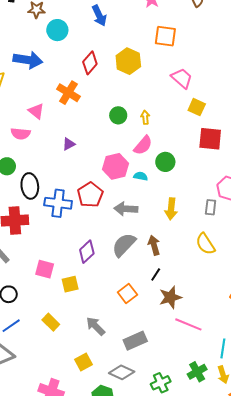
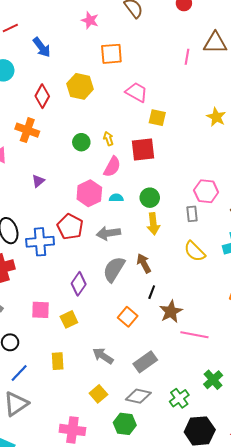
red square: (210, 139) -> (143, 149), moved
green circle: (165, 162) -> (150, 198), moved
yellow rectangle: (51, 322) -> (58, 361), turned 54

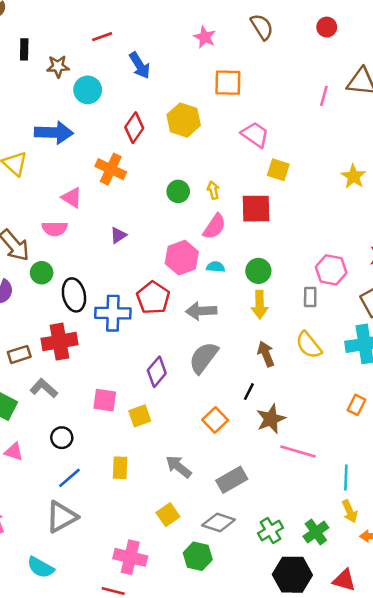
brown arrow: (144, 263) -> (266, 354), moved
green cross: (213, 380) -> (316, 532), moved

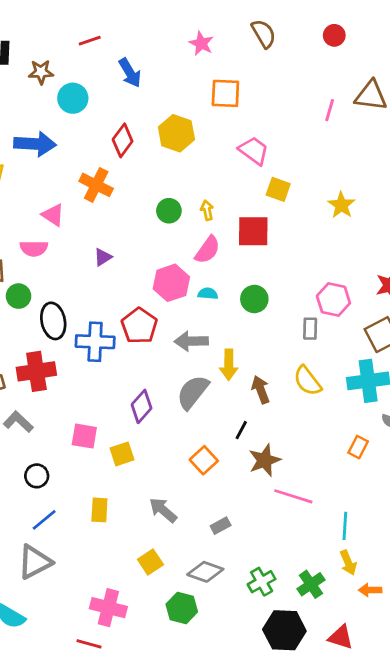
yellow star: (353, 176) -> (341, 205), moved
yellow arrow: (260, 305) -> (229, 365), moved
gray rectangle: (232, 480) -> (221, 526), size x0.6

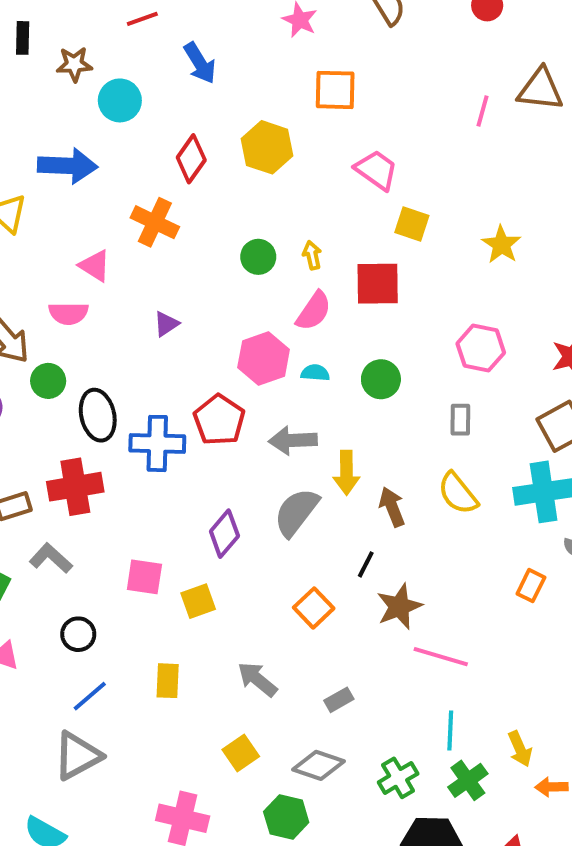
pink hexagon: (333, 300) -> (481, 348), moved
cyan line: (345, 526) -> (450, 730), moved

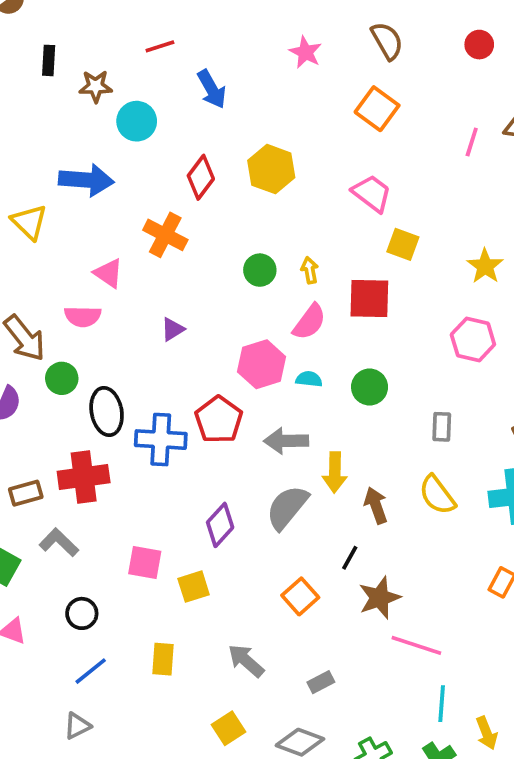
orange square: (335, 90) -> (377, 109), moved, turned 33
pink hexagon: (481, 348) -> (473, 339), moved
cyan line: (450, 730) -> (442, 704), moved
gray triangle: (77, 756) -> (77, 726), size x0.6

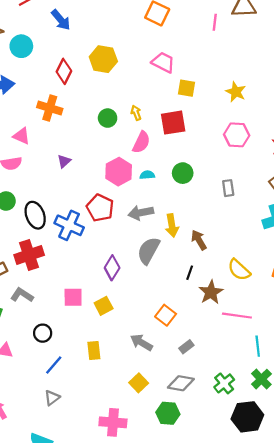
blue cross: (161, 440) -> (69, 225), turned 32
yellow semicircle: (437, 495) -> (239, 270), moved
orange square: (300, 596) -> (166, 315), moved

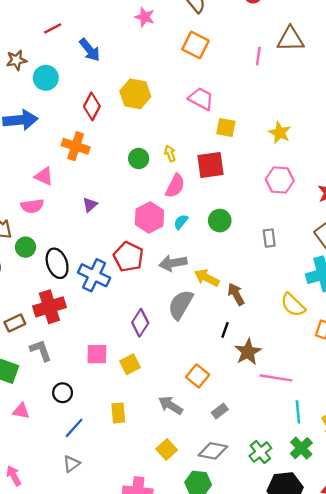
cyan semicircle: (147, 175) -> (181, 222), turned -48
yellow arrow: (172, 226) -> (207, 278), turned 125
yellow semicircle: (239, 270) -> (293, 305), moved
gray L-shape: (22, 295) -> (41, 350), turned 35

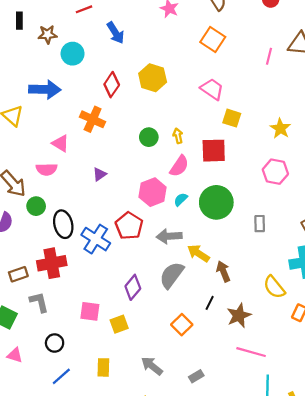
green circle: (220, 221) -> (216, 202), size x1.6
brown star: (248, 352) -> (239, 315), moved
orange square: (198, 376) -> (182, 325), moved

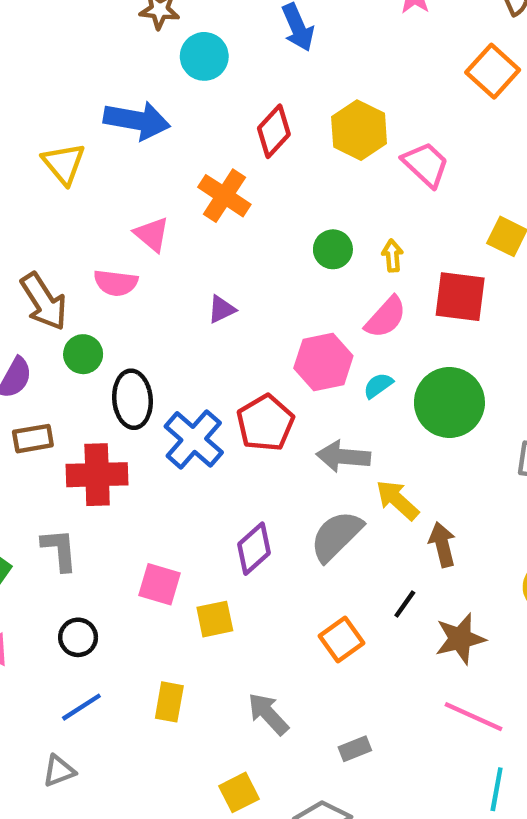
pink trapezoid: (212, 89) -> (426, 164), moved
brown rectangle: (18, 274) -> (33, 439), moved

